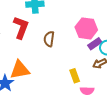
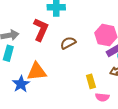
brown semicircle: (49, 39) -> (68, 43), turned 49

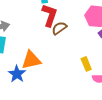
red L-shape: (41, 30) -> (50, 15), moved

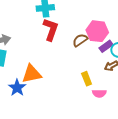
brown semicircle: (59, 28) -> (80, 40), moved

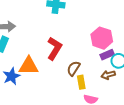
red L-shape: (51, 29) -> (54, 48), moved
brown semicircle: (80, 40) -> (74, 68), moved, turned -35

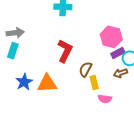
orange triangle: (29, 66) -> (47, 83), moved

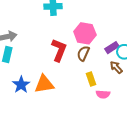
pink hexagon: (111, 37) -> (85, 33), moved
brown semicircle: (85, 69) -> (83, 53), moved
brown arrow: (120, 73) -> (116, 67), turned 72

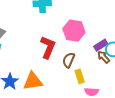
brown semicircle: (83, 53) -> (69, 60), moved
brown arrow: (116, 67) -> (104, 57), moved

